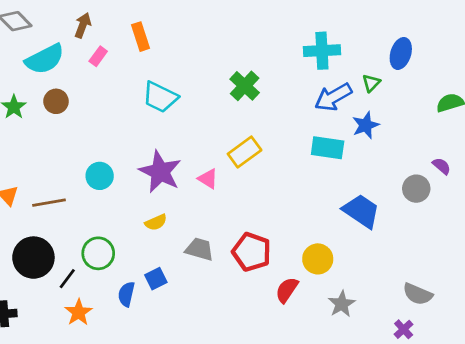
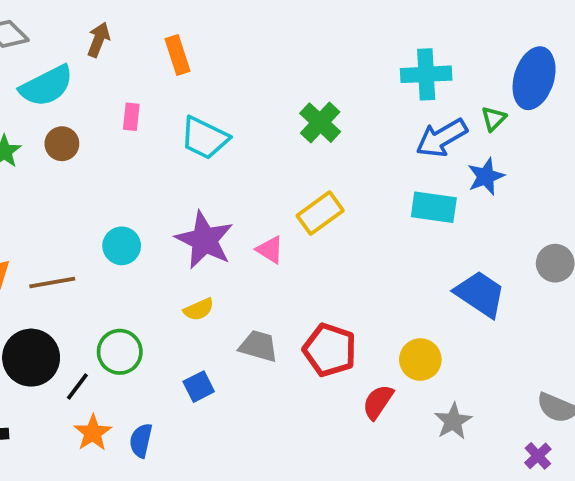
blue ellipse: (401, 53) -> (534, 78), size x1.4
pink rectangle: (98, 56) -> (131, 117), moved, turned -30
blue semicircle: (126, 294) -> (141, 440), moved

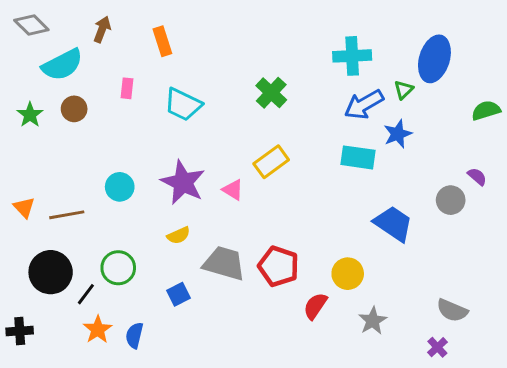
gray trapezoid: (258, 346) -> (224, 263), size x1.4

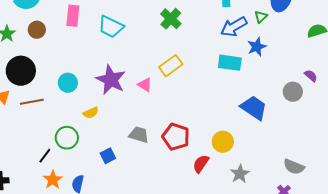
pink rectangle: (127, 88) -> (73, 16), size x1.5
yellow semicircle: (179, 235) -> (91, 113), moved
gray trapezoid: (224, 263) -> (139, 135), size x0.7
black circle: (51, 272) -> (21, 71), moved

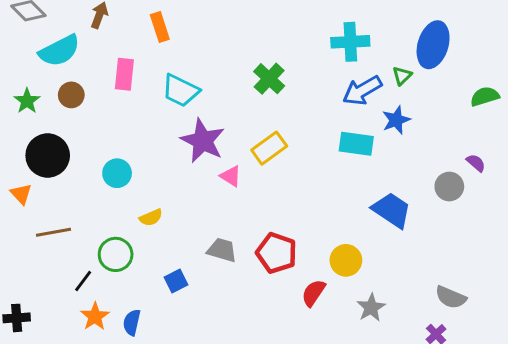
purple star: (111, 80) -> (203, 141), moved
brown line: (32, 102) -> (54, 232), moved

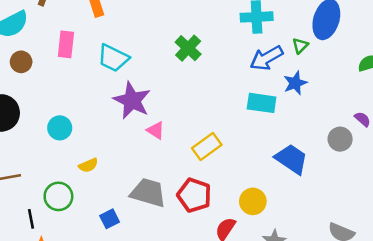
yellow rectangle: (269, 148) -> (207, 147), moved
gray trapezoid: (222, 250) -> (148, 193), size x1.4
black line: (83, 281) -> (31, 219), turned -48

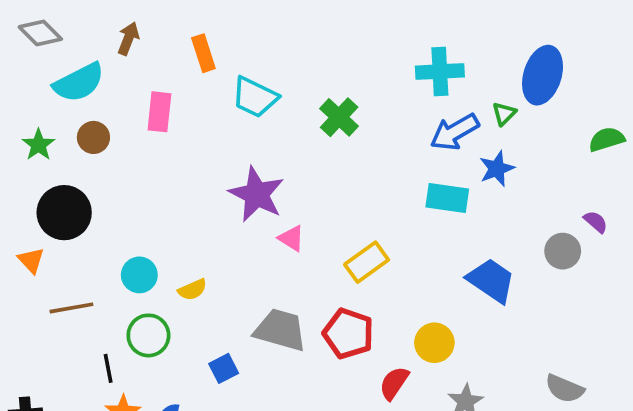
cyan trapezoid: (113, 58) -> (255, 97), moved
cyan circle: (60, 128) -> (139, 275), moved

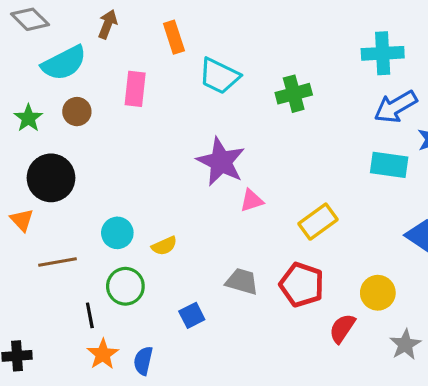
green cross: (339, 117) -> (294, 94), turned 32
pink triangle: (291, 238) -> (252, 201), turned -50
gray trapezoid: (280, 330) -> (242, 281), size x0.7

